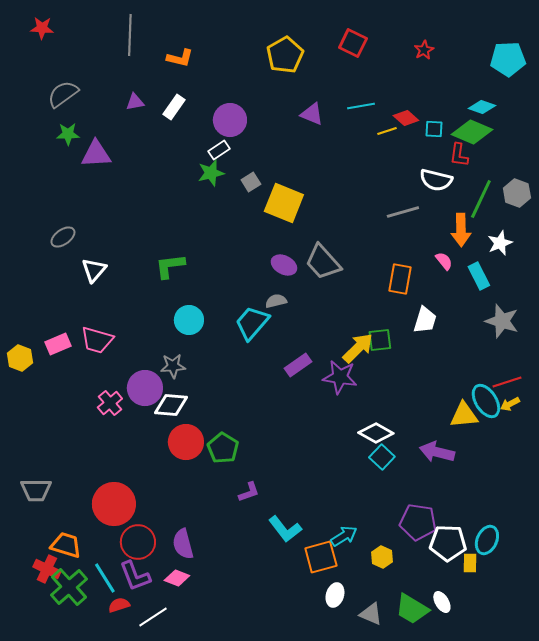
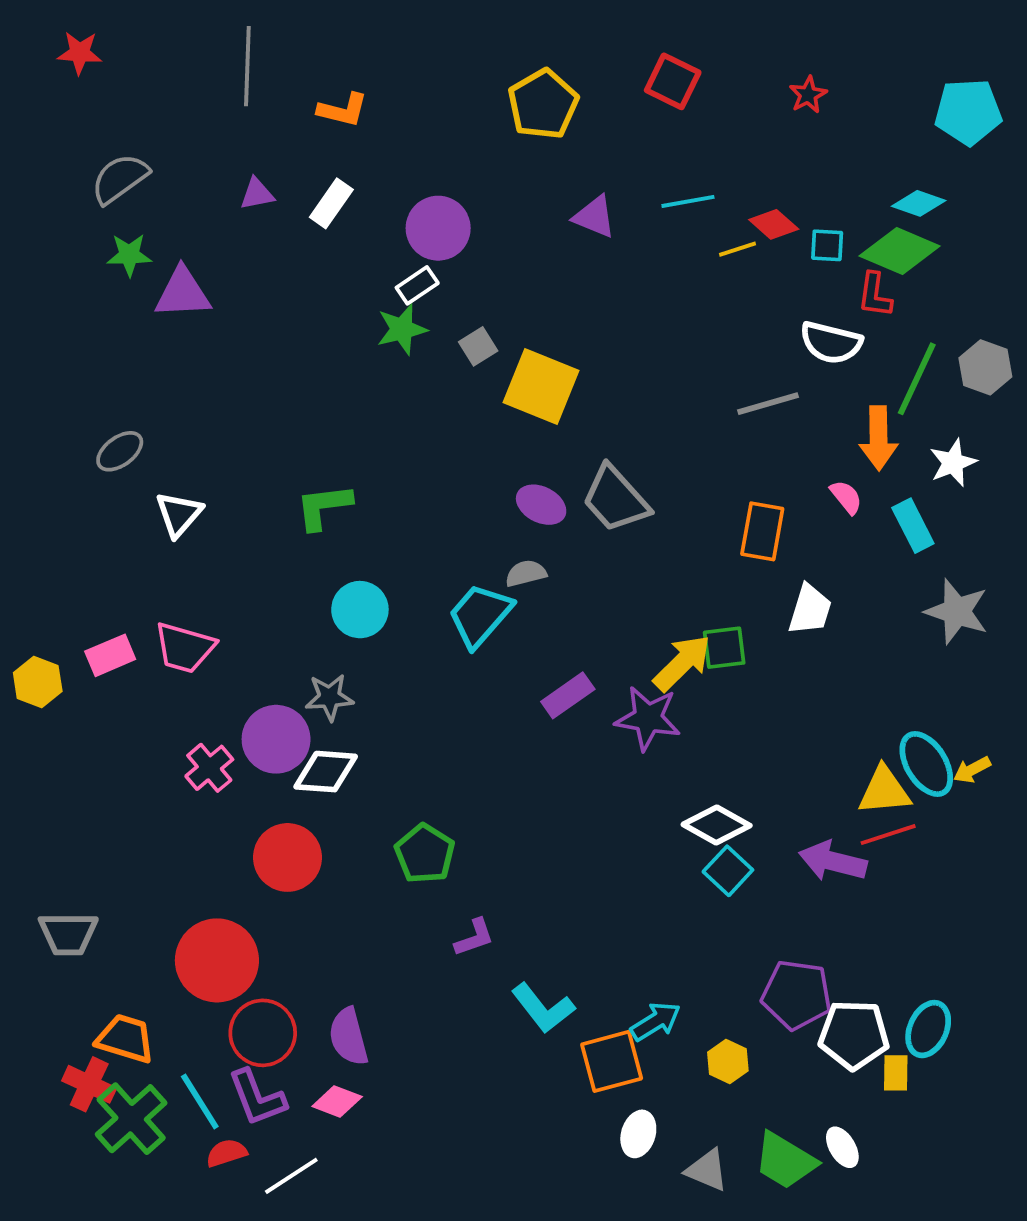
red line: (507, 382) -> (888, 835), moved
red circle: (186, 442) -> (287, 857), moved

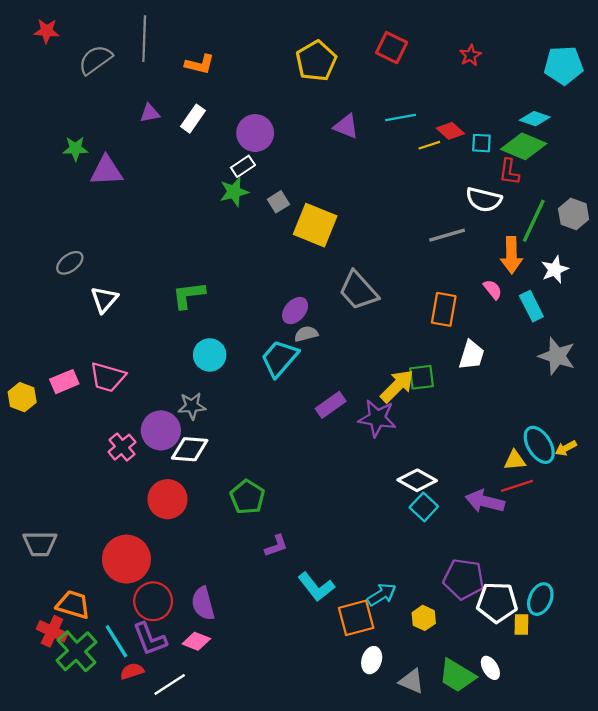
gray semicircle: (120, 179) -> (95, 60), moved
purple ellipse: (541, 505) -> (295, 311), moved, turned -76
yellow triangle: (884, 791) -> (515, 460), size x0.7

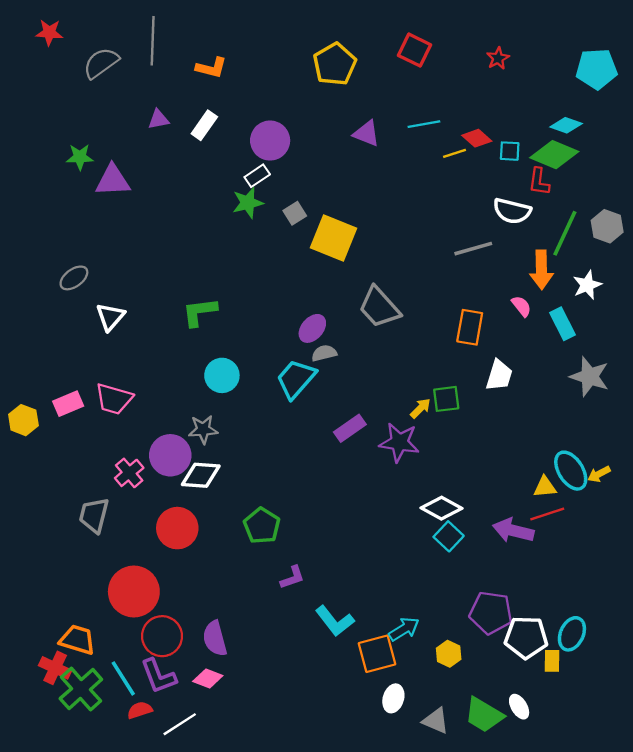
yellow arrow: (397, 386) -> (420, 408), size x0.6
gray trapezoid: (40, 544) -> (94, 515), moved, turned 104

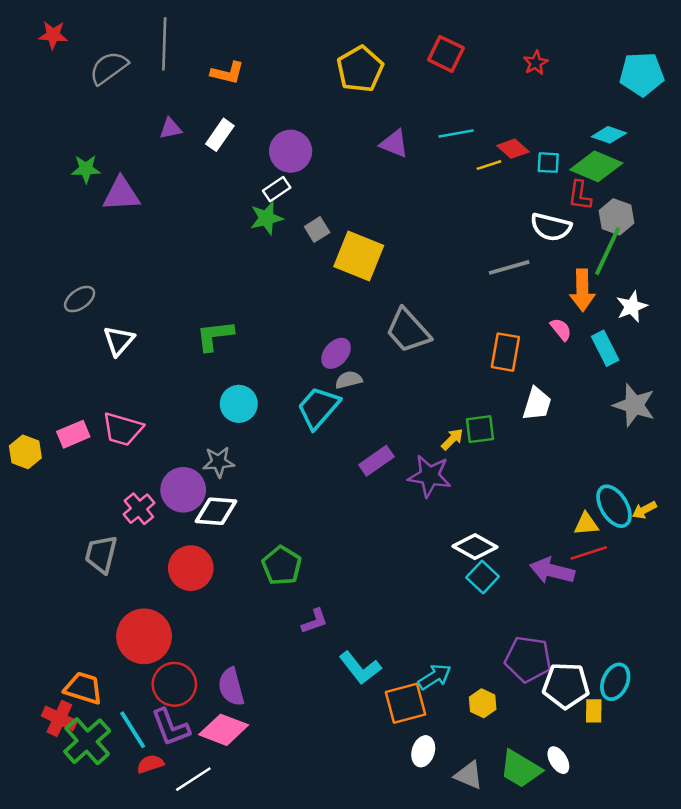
gray hexagon: (607, 226) -> (616, 217), moved
pink diamond: (208, 678) -> (224, 730), size x1.5

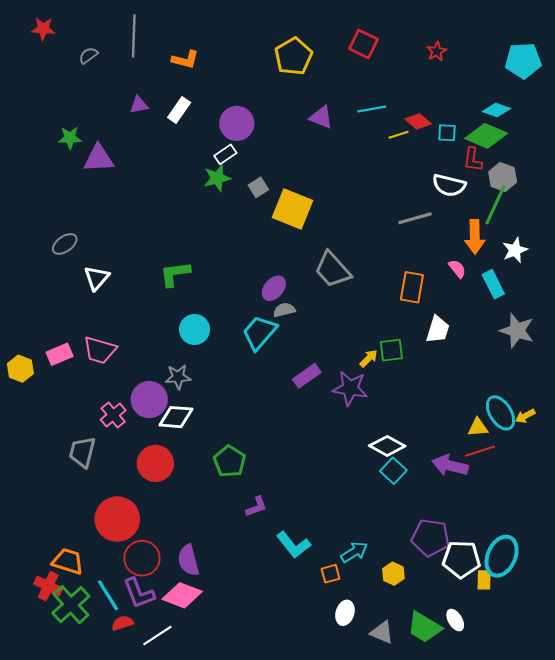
gray semicircle: (109, 68) -> (88, 55), size x0.6
cyan ellipse: (615, 682) -> (502, 556), size x1.4
orange square: (406, 703) -> (331, 574), size x0.6

